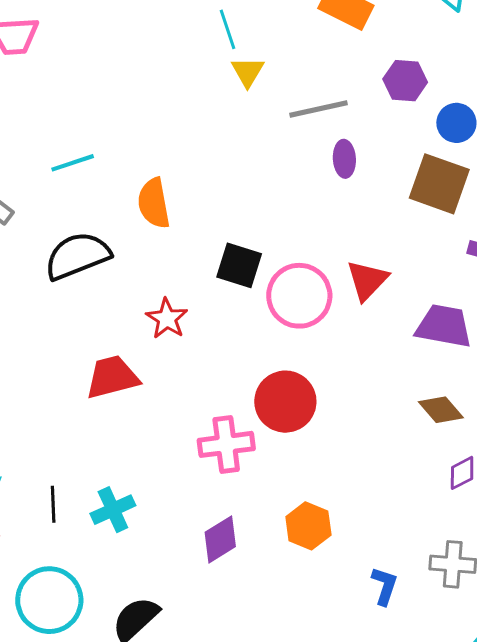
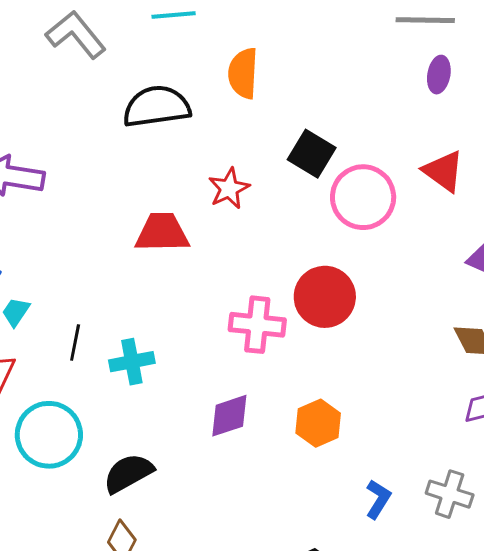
red triangle: (367, 280) -> (443, 171), moved, turned -51

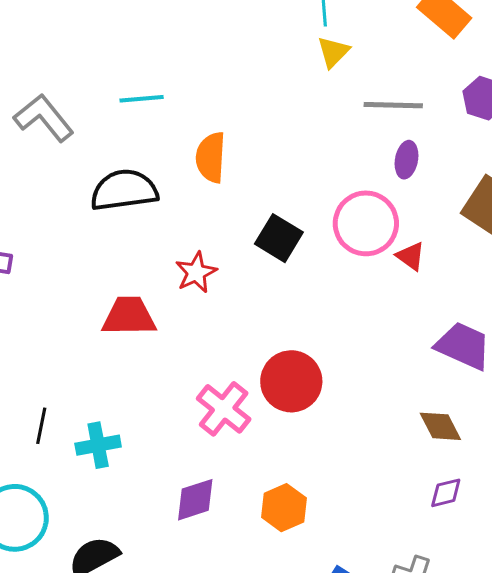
red triangle: (443, 171) -> (411, 256), size x0.7
pink circle: (363, 197) -> (366, 223), moved
pink cross: (257, 325) -> (224, 409), turned 32

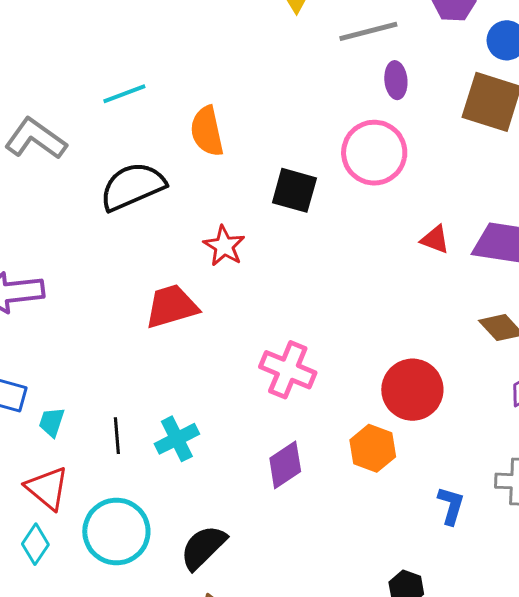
red triangle: (411, 256) -> (435, 239), moved
red circle: (291, 381) -> (412, 390), moved

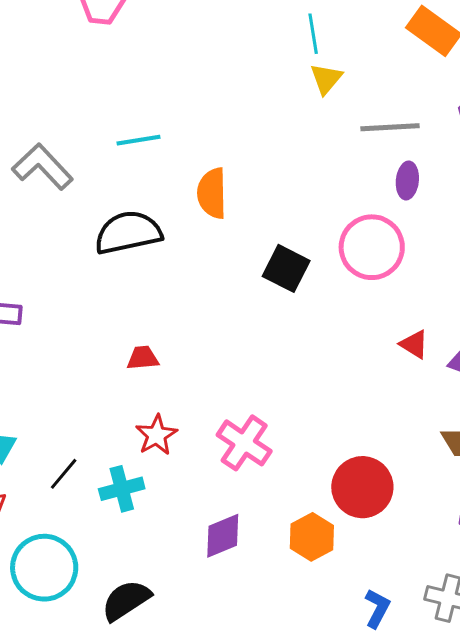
red star: (224, 246) -> (156, 435), moved
red trapezoid: (172, 306) -> (143, 358), size x0.6
black line: (117, 436) -> (64, 474), turned 33

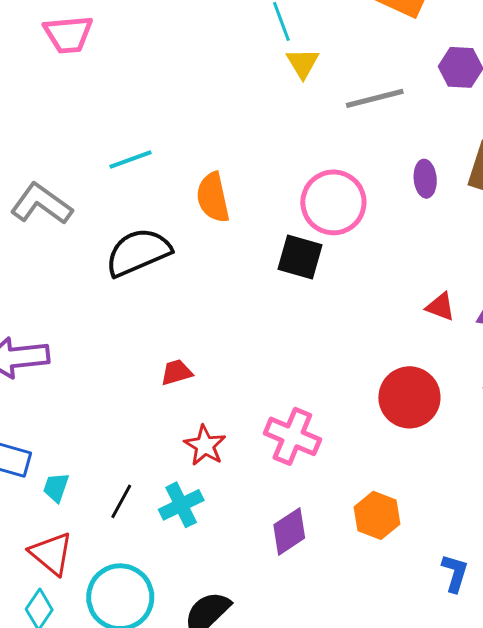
purple ellipse: (407, 180) -> (425, 179), moved
pink circle: (372, 247) -> (333, 202), moved
red circle: (362, 487) -> (409, 397), moved

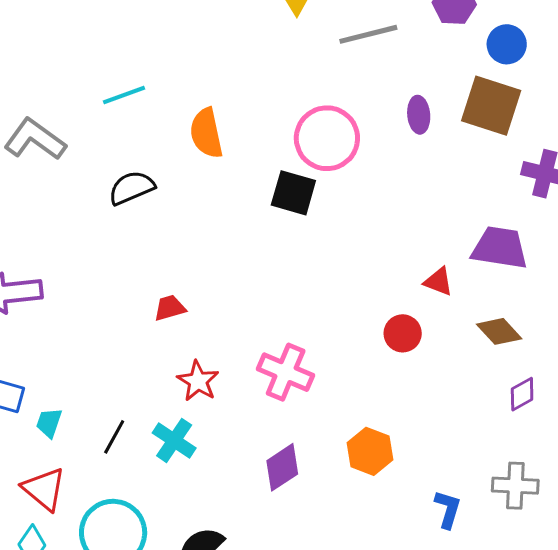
black semicircle: (138, 252) -> (132, 188), size x0.7
red triangle: (440, 307) -> (438, 282), moved
red circle: (409, 397) -> (403, 333), size x0.6
cyan cross: (181, 505) -> (174, 440), turned -30

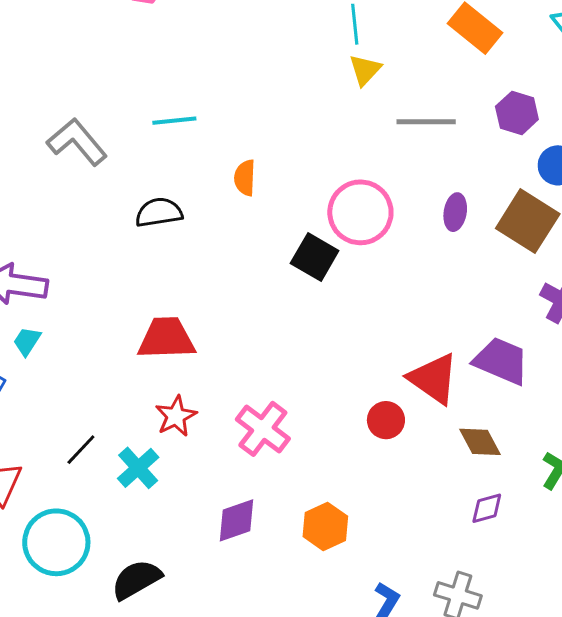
orange semicircle: (206, 133) -> (245, 178), size x0.7
red triangle: (438, 282) -> (433, 379), size x1.8
red trapezoid: (170, 308) -> (166, 338), size x1.8
cyan trapezoid: (49, 423) -> (27, 341), moved

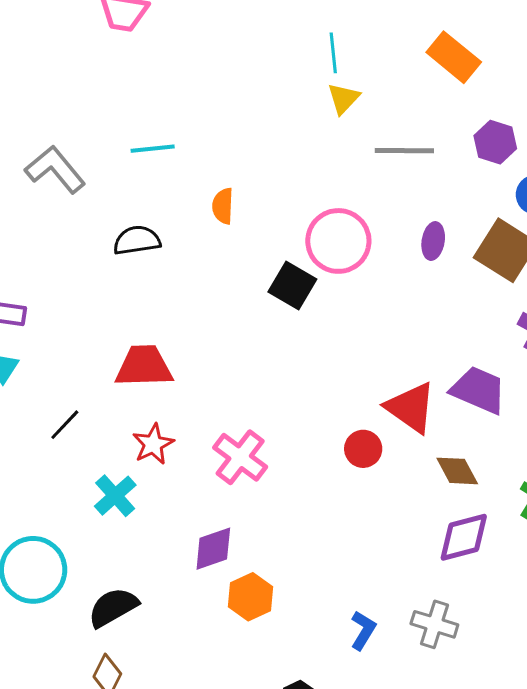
black line: (81, 450) -> (65, 425), moved
purple diamond: (487, 508) -> (464, 537), size x1.6
orange hexagon: (325, 526) -> (250, 597), moved

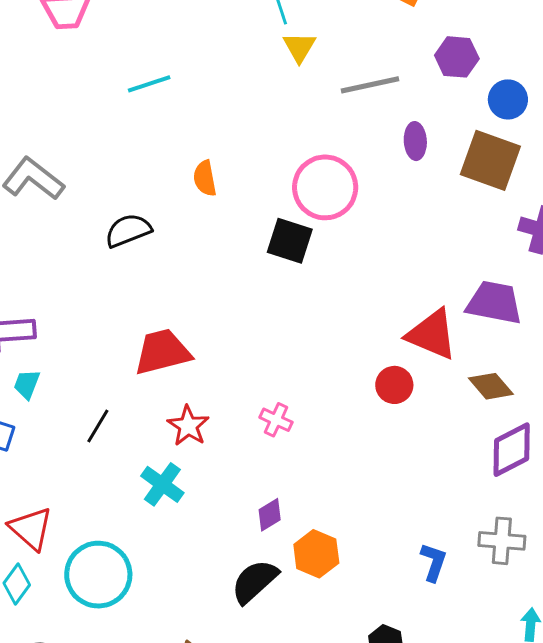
cyan line: (153, 149) -> (149, 84), moved
purple ellipse: (433, 241) -> (415, 141), moved
pink cross: (240, 457) -> (276, 420), size x0.6
purple diamond: (213, 549) -> (270, 515), size x0.7
black semicircle: (113, 607) -> (255, 581), moved

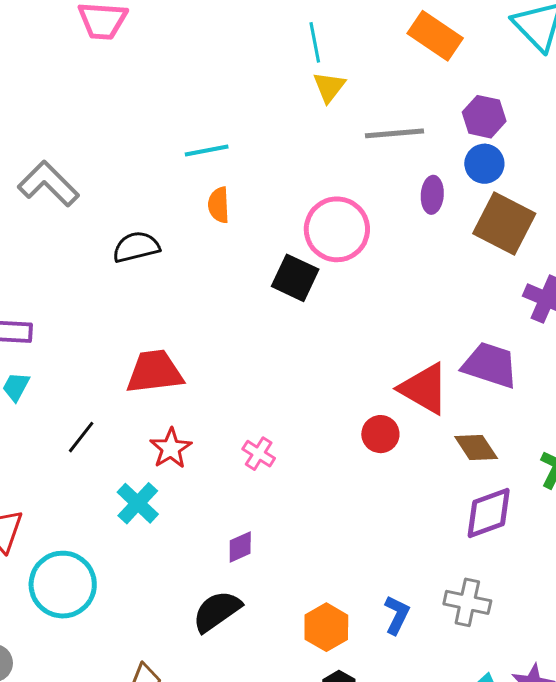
cyan line: (149, 84) -> (207, 151), moved
blue circle: (508, 99) -> (484, 164), moved
orange hexagon: (316, 554) -> (326, 627), moved

